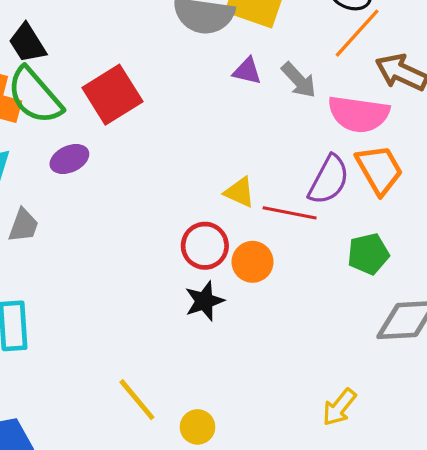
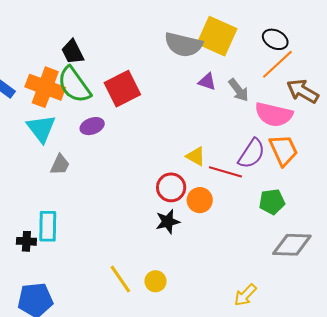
yellow circle: (198, 427) -> (155, 281), moved

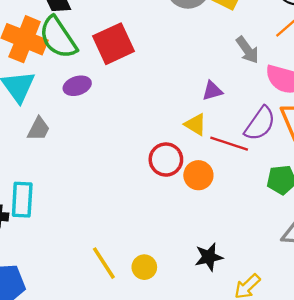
purple triangle: (207, 82) -> (212, 91), moved, turned -36
black star: (168, 222) -> (209, 257), moved

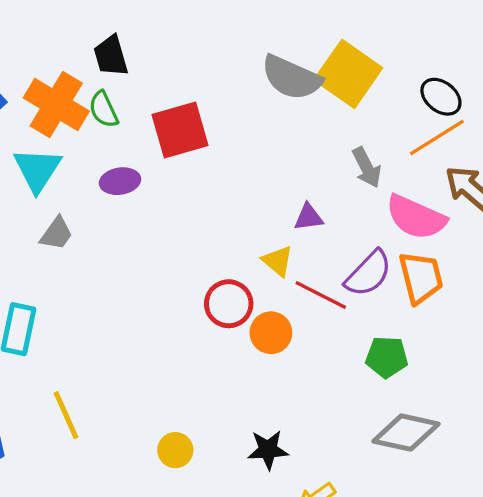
green semicircle: (58, 38) -> (104, 109), size x0.6
yellow line: (104, 263) -> (66, 415), moved

